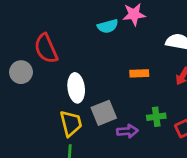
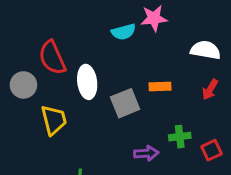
white ellipse: (76, 88) -> (87, 82), moved
gray square: (104, 113) -> (125, 103), moved
yellow trapezoid: (71, 123) -> (54, 120), moved

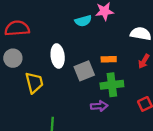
red semicircle: (52, 58) -> (17, 28), moved, turned 110
green cross: (180, 137) -> (112, 85), moved, size x1.5

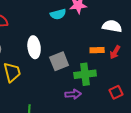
orange rectangle: (109, 59) -> (97, 50), moved

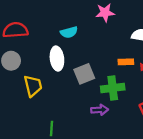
cyan semicircle: (58, 14) -> (69, 32), moved

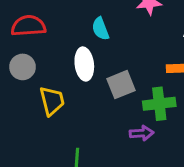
cyan semicircle: (69, 32) -> (100, 29), turned 84

